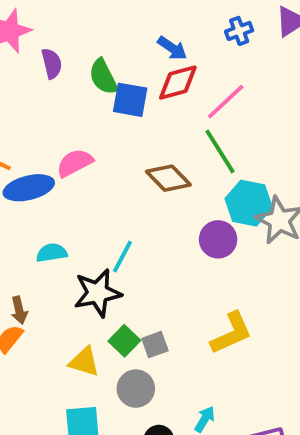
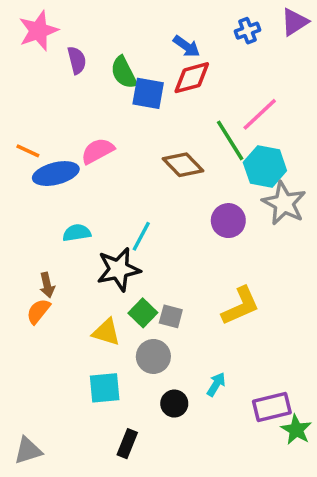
pink line: (226, 102) -> (260, 114), moved
cyan hexagon: (249, 203) -> (265, 167), moved
gray square: (155, 345) -> (171, 316), turned 35

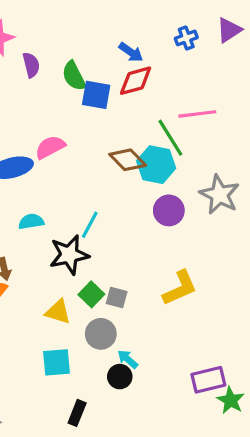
pink line: (260, 114) -> (197, 114), turned 36
cyan hexagon: (265, 167) -> (156, 165), moved
cyan arrow: (216, 384) -> (128, 359), moved, turned -80

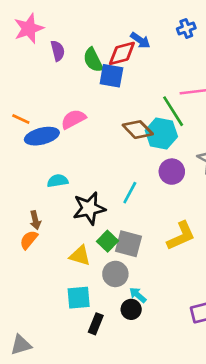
red diamond: (136, 81) -> (122, 53), moved
cyan line: (90, 225) -> (130, 193), moved
gray square: (117, 297) -> (129, 244), size x1.5
black rectangle: (77, 413) -> (96, 324), moved

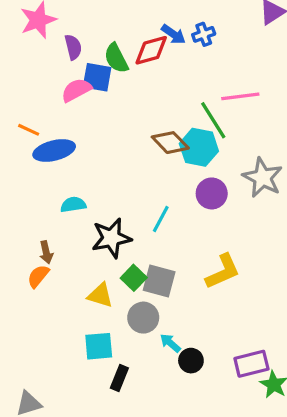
blue cross: (186, 28) -> (204, 34), moved
blue square: (111, 76) -> (97, 77), moved
pink semicircle: (73, 119) -> (76, 90), moved
black circle: (131, 309) -> (191, 361), moved

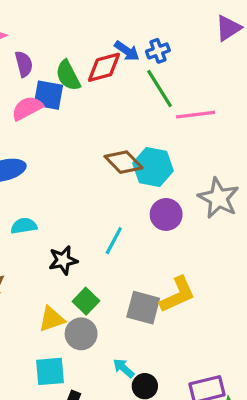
green line: (213, 120) -> (160, 89), moved
black star: (111, 238) -> (63, 260), size x0.7
gray square: (159, 281) -> (143, 308), moved
yellow triangle: (100, 295) -> (52, 319), turned -36
gray circle: (143, 318) -> (81, 334), moved

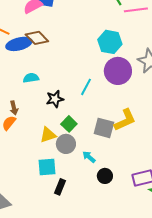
brown diamond: (124, 162) -> (37, 38), moved
purple circle: (166, 214) -> (118, 71), size x1.4
cyan arrow: (124, 368) -> (89, 157), moved

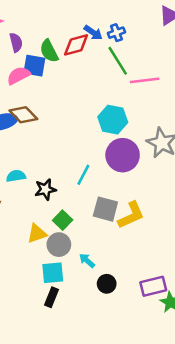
cyan semicircle: (31, 78) -> (16, 176), moved
gray square: (104, 128) -> (105, 209), moved
cyan square: (47, 167) -> (53, 273), moved

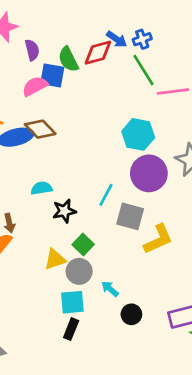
cyan semicircle: (16, 176) -> (42, 188), moved
gray square: (105, 209) -> (130, 216), moved

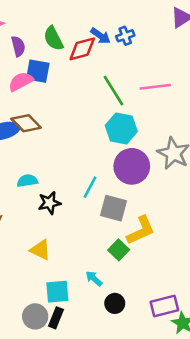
green semicircle: (68, 59) -> (53, 38), moved
green line: (144, 70) -> (113, 91), moved
green square: (83, 245) -> (119, 250), moved
yellow triangle: (55, 259) -> (40, 250), turned 45
gray circle: (79, 271) -> (35, 316), moved

